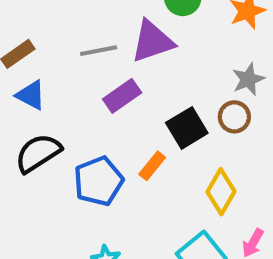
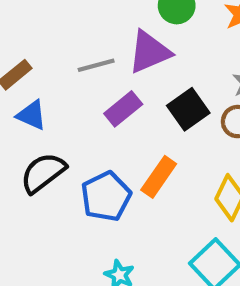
black square: (187, 128) -> (188, 109), moved
orange rectangle: (152, 166) -> (159, 177), size x1.4

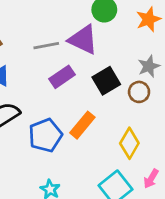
purple triangle: (149, 52) -> (83, 40), turned 44

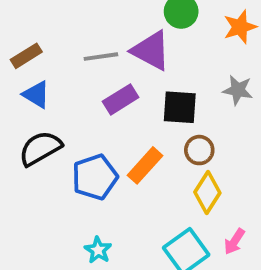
gray star: (149, 66) -> (238, 90), turned 30
black square: (106, 81) -> (180, 107), turned 32
brown circle: (139, 92) -> (199, 150), moved

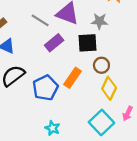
gray line: (101, 57) -> (40, 20), turned 48
gray star: (238, 90) -> (99, 21), moved

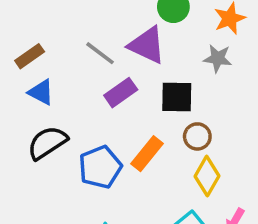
gray star: (99, 21) -> (218, 58), moved

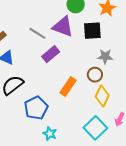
gray star: (218, 58) -> (105, 56), moved
black square: (177, 97) -> (92, 31), moved
blue pentagon: (100, 167) -> (36, 108), moved

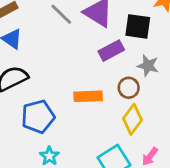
purple rectangle: (51, 54) -> (111, 51), moved
orange rectangle: (68, 86) -> (88, 96), turned 42

